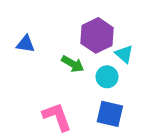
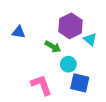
cyan circle: (107, 77) -> (68, 64), moved

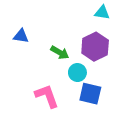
purple hexagon: (70, 26) -> (95, 47), moved
cyan triangle: (90, 39) -> (102, 13), moved, turned -32

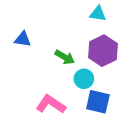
cyan triangle: (102, 13) -> (98, 14), moved
pink L-shape: (47, 96) -> (51, 104), turned -36

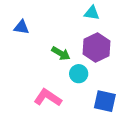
blue triangle: (23, 39) -> (21, 27), moved
blue square: (98, 102) -> (105, 101), moved

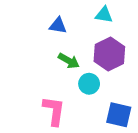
blue triangle: (21, 27) -> (58, 26), moved
pink L-shape: (48, 98) -> (54, 111), turned 64

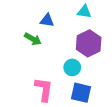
green arrow: (69, 61) -> (33, 39), moved
blue square: (119, 115) -> (81, 93), moved

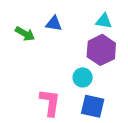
cyan triangle: (84, 12) -> (104, 21), moved
green arrow: (33, 39) -> (25, 34), moved

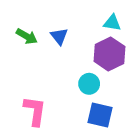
blue triangle: (54, 24) -> (59, 36), moved, turned 42
pink L-shape: (50, 103) -> (35, 111), moved

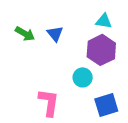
pink L-shape: (35, 111) -> (49, 103), moved
blue square: (100, 115) -> (106, 105), moved, turned -30

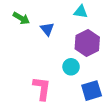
cyan triangle: (104, 21) -> (81, 12), moved
green arrow: (25, 34) -> (21, 18), moved

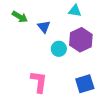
cyan circle: (71, 67) -> (59, 49), moved

